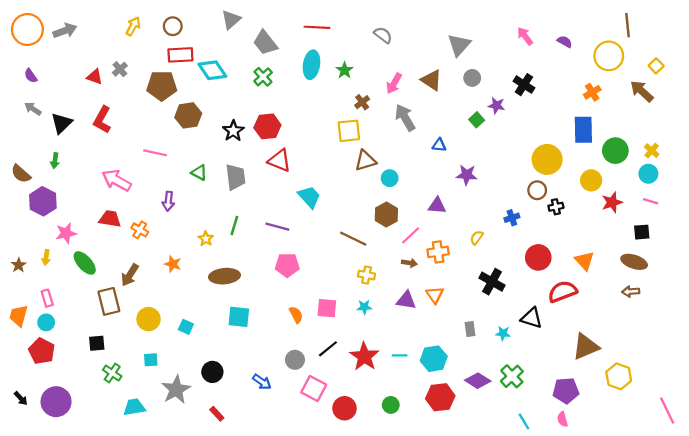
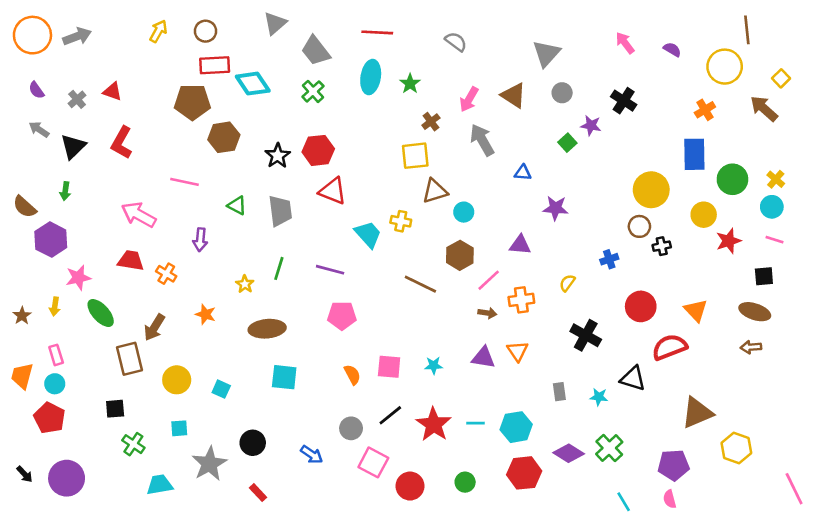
gray cross: (120, 69) -> (77, 99), moved
yellow cross: (367, 275) -> (401, 221), moved

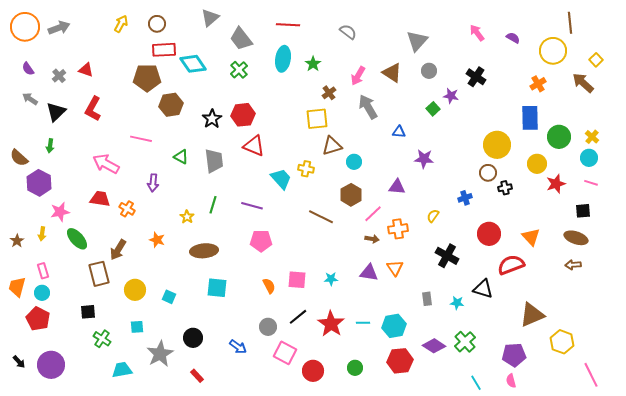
pink line: (794, 489) -> (591, 375), moved

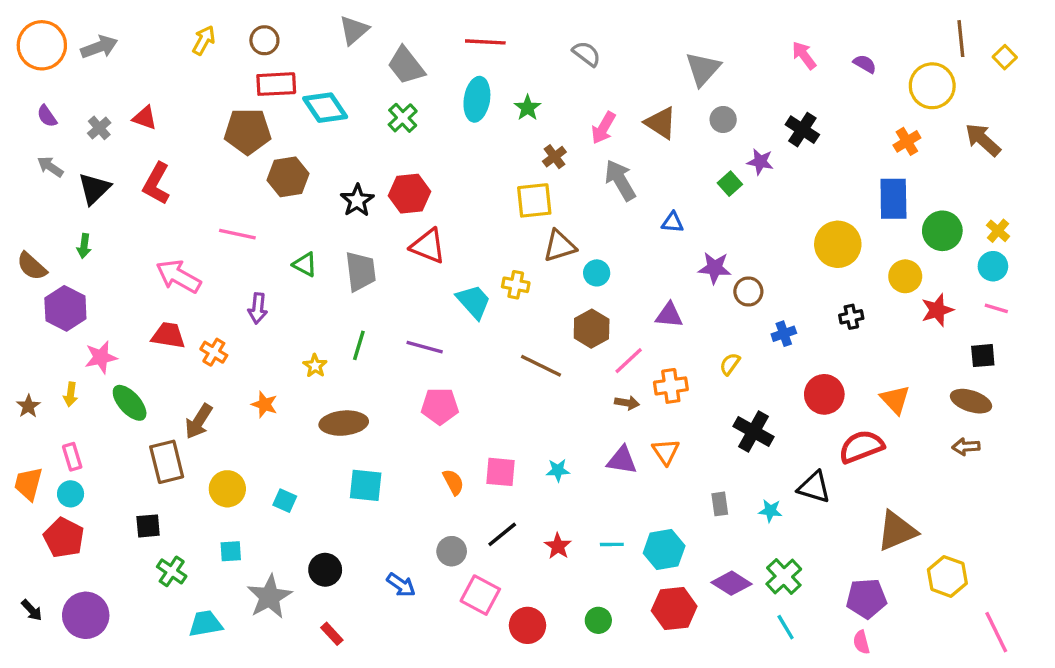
yellow square: (596, 60) -> (1005, 57), moved
brown circle: (488, 173) -> (748, 292), moved
red star: (331, 324) -> (558, 546), size x0.6
cyan line: (476, 383) -> (786, 627), moved

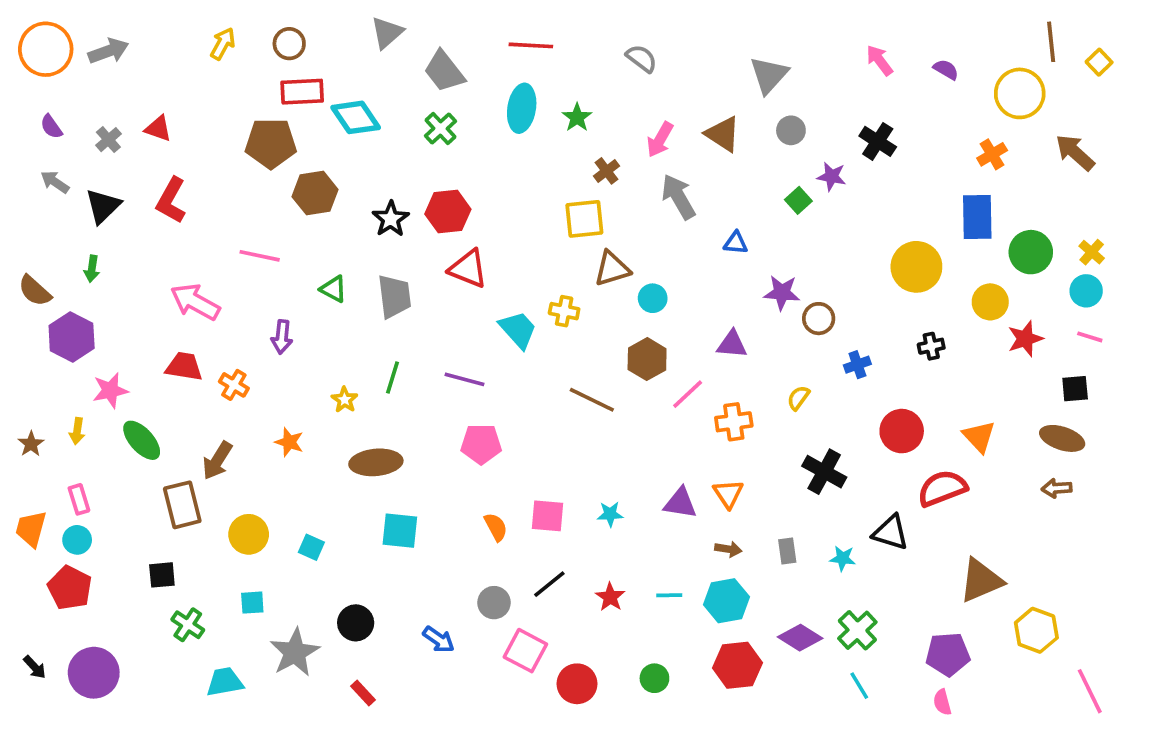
brown arrow: (627, 403) -> (728, 549), moved

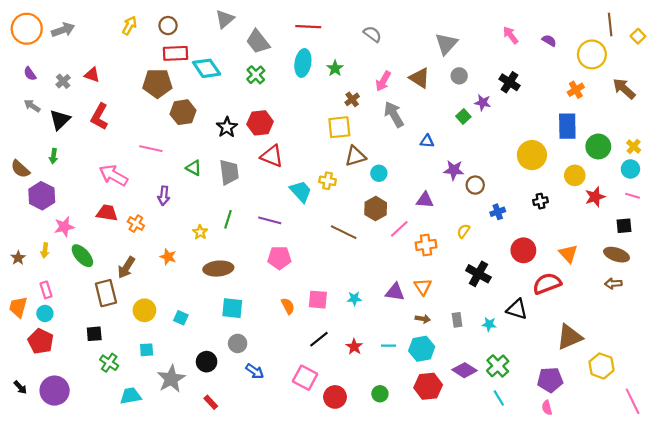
gray circle: (494, 603) -> (238, 343), moved

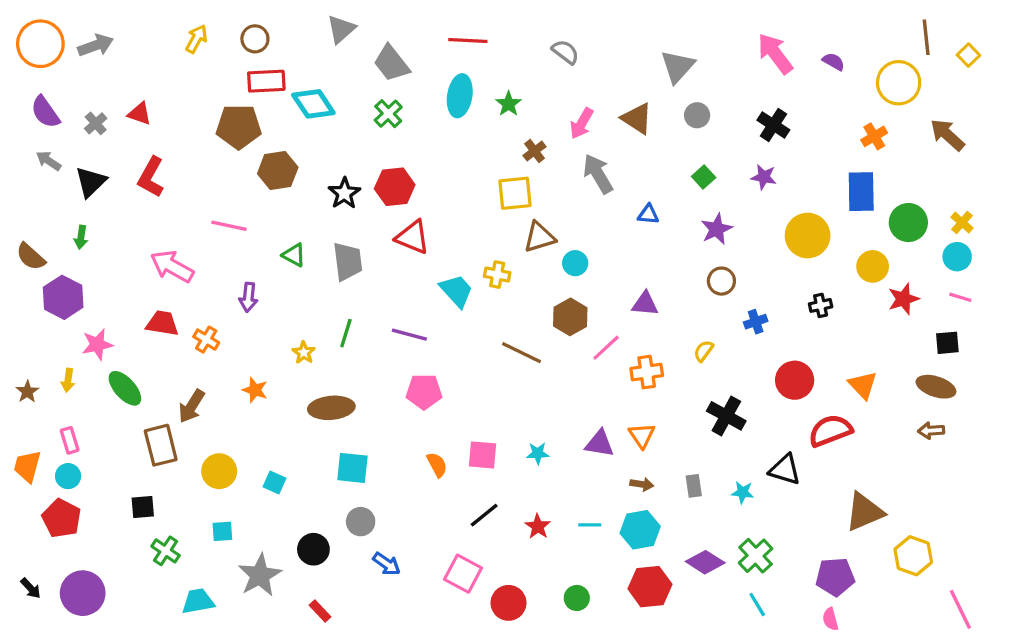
pink arrow: (511, 35) -> (775, 53), size x1.5
purple semicircle: (30, 74) -> (45, 112), size x1.5
purple star: (483, 103) -> (764, 177), moved
purple star: (454, 170) -> (717, 229), moved, turned -30

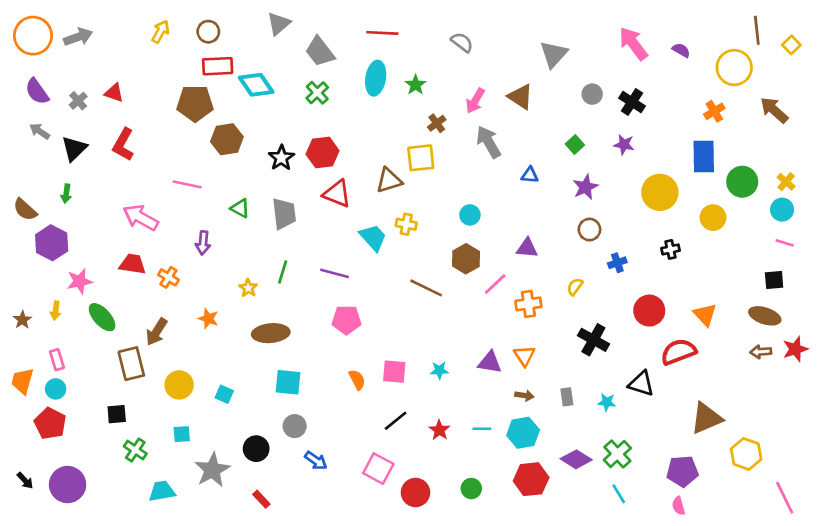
gray circle: (697, 115) -> (592, 94), moved
brown triangle: (539, 237) -> (389, 180), moved
red star: (903, 299) -> (795, 349), moved

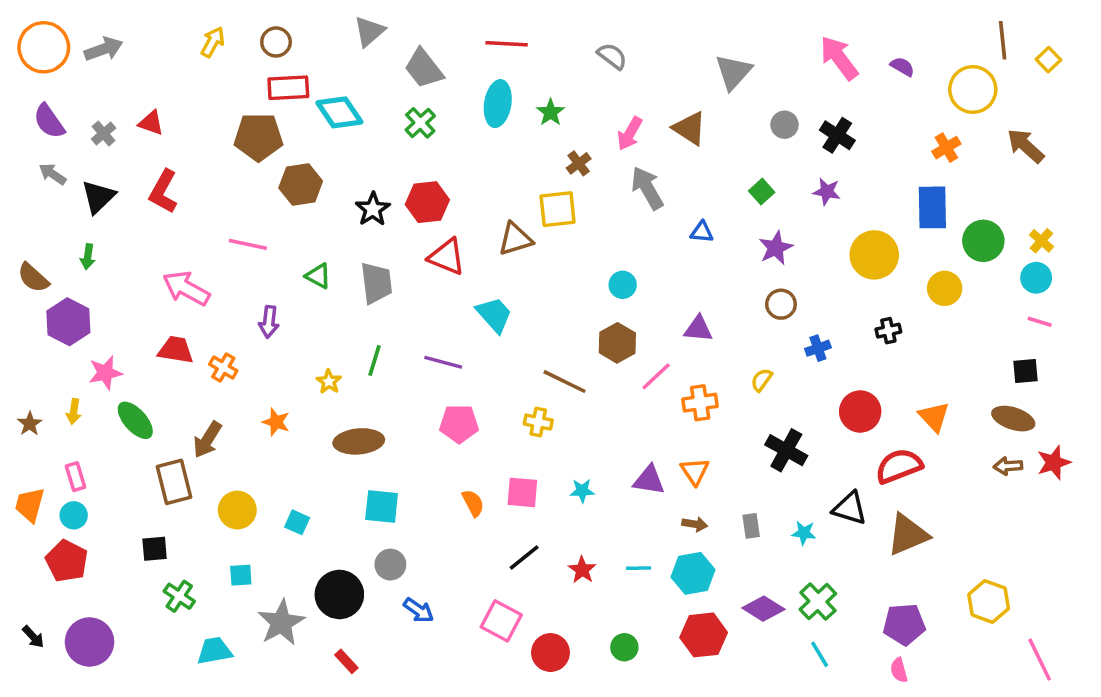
yellow cross: (406, 224) -> (538, 422), moved
brown triangle: (706, 418) -> (908, 535), moved
black circle: (256, 449) -> (339, 594), size x1.4

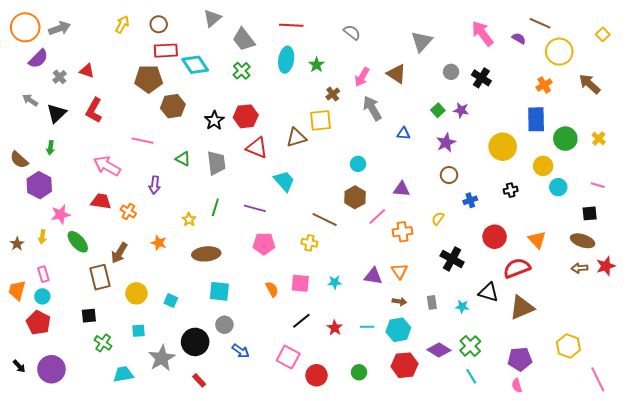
brown line: (1003, 40) -> (540, 23), moved, turned -60
purple semicircle: (49, 121) -> (38, 59), moved, turned -100
purple star: (827, 192) -> (461, 110), moved
cyan circle: (1036, 278) -> (558, 187), moved

